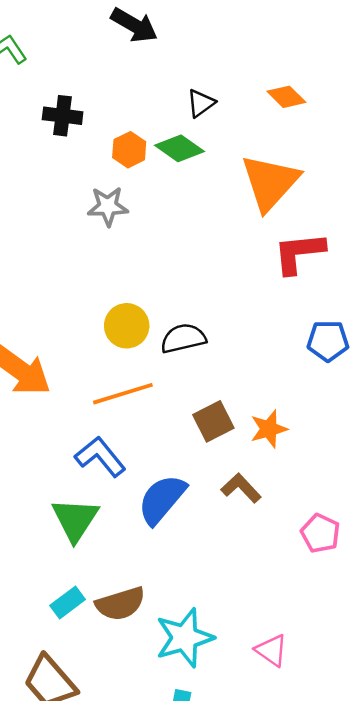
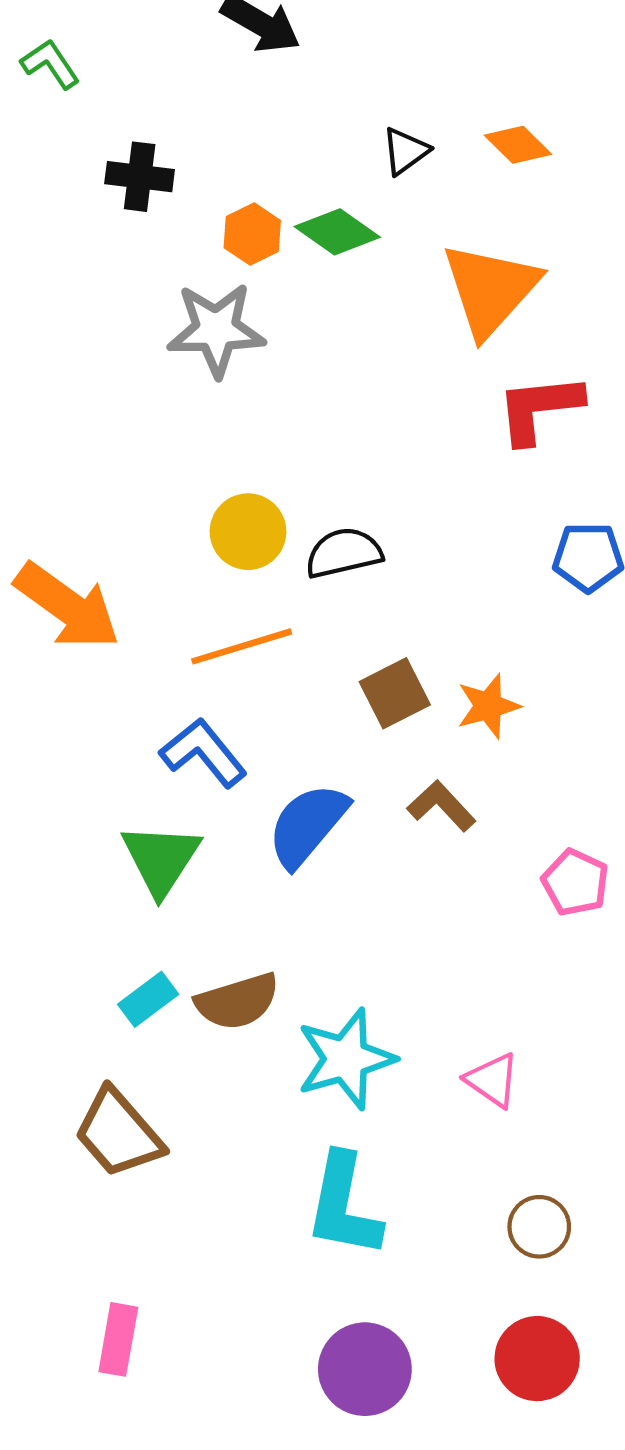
black triangle: (201, 103) -> (405, 151), moved
gray star: (108, 206) -> (216, 330), size x1.4

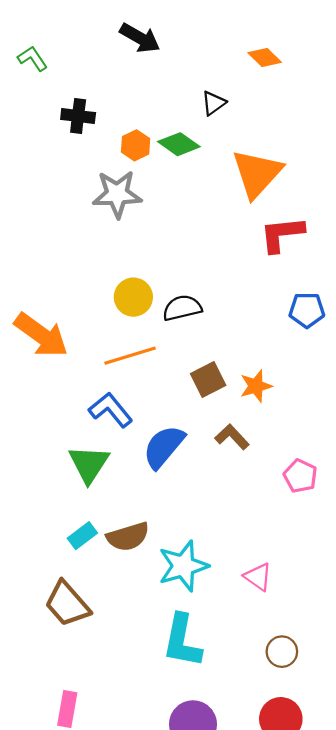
orange diamond: (518, 145) -> (265, 57), moved

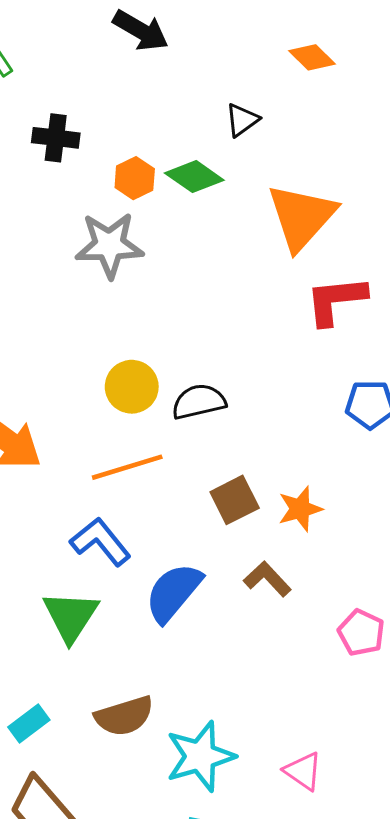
cyan rectangle: (82, 536) -> (29, 724), moved

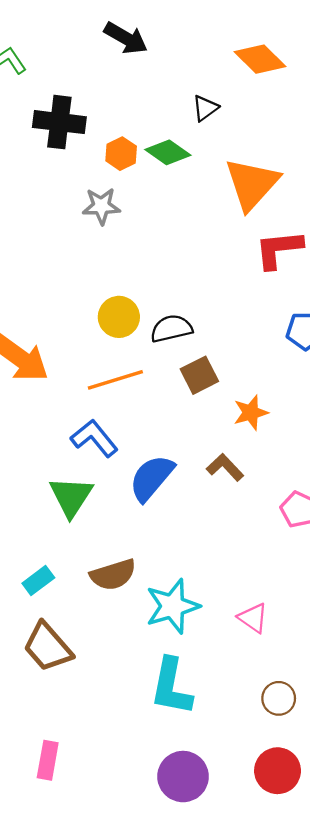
orange diamond: (312, 57) -> (260, 59), size x1.4
black cross: (56, 138) -> (59, 122), size x1.4
gray star: (109, 245) -> (101, 206), size x0.7
brown square: (235, 500) -> (199, 375), moved

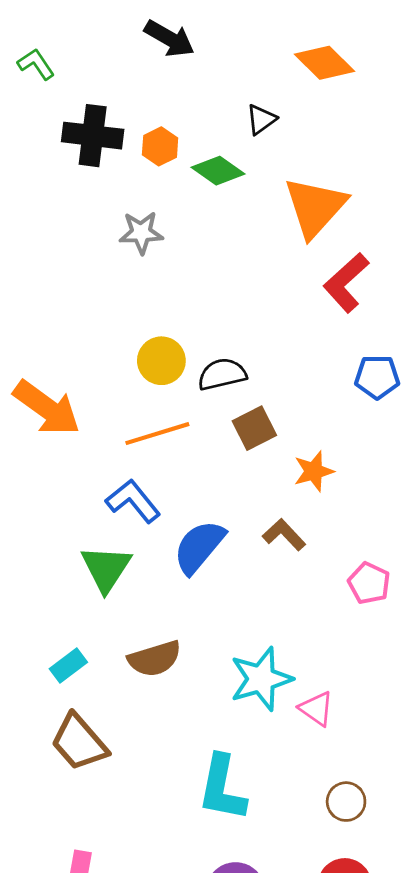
orange hexagon: (121, 154) -> (160, 146), moved
red L-shape: (279, 249) -> (346, 283), turned -36
cyan star: (173, 606) -> (261, 679), moved

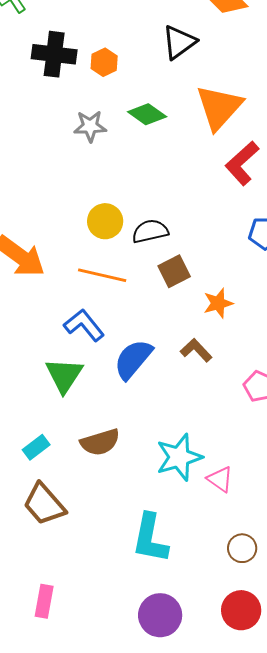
black triangle: (261, 119) -> (179, 42), size x1.5
green diamond: (218, 171) -> (147, 114), moved
orange line: (157, 434) -> (102, 275), turned 30

